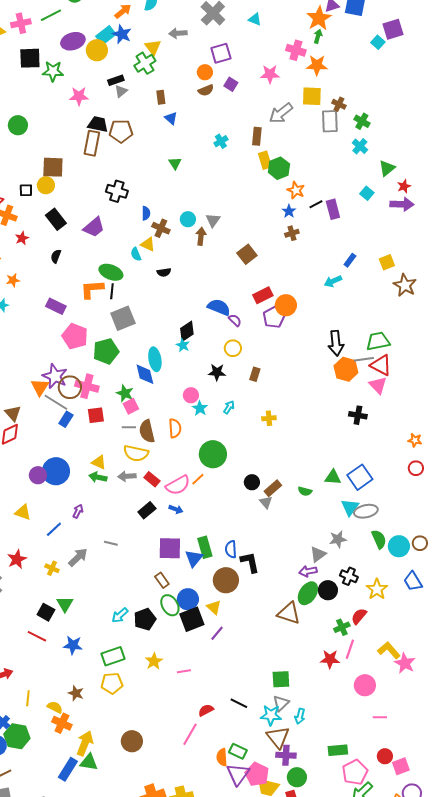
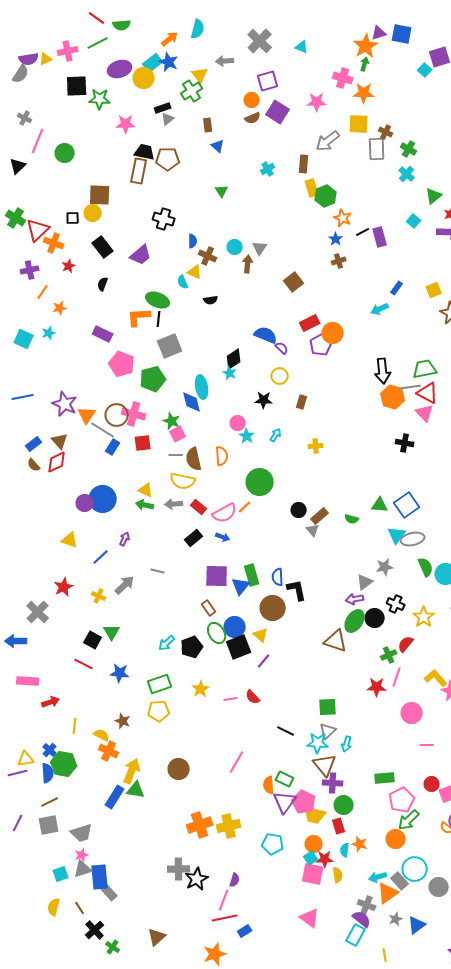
purple square: (231, 84) -> (278, 112), size x1.6
purple star: (55, 376) -> (65, 404), moved
red semicircle: (206, 710) -> (253, 697), moved, turned -105

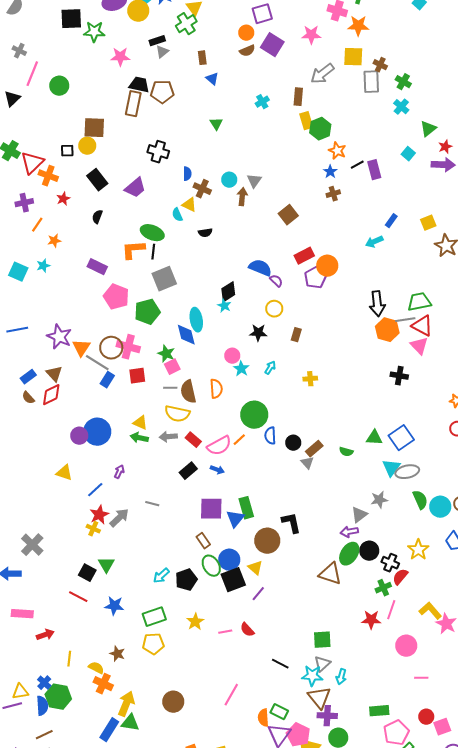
blue semicircle: (278, 577) -> (270, 436), moved
red star: (64, 587) -> (99, 515), moved
black cross: (396, 604) -> (390, 563), moved

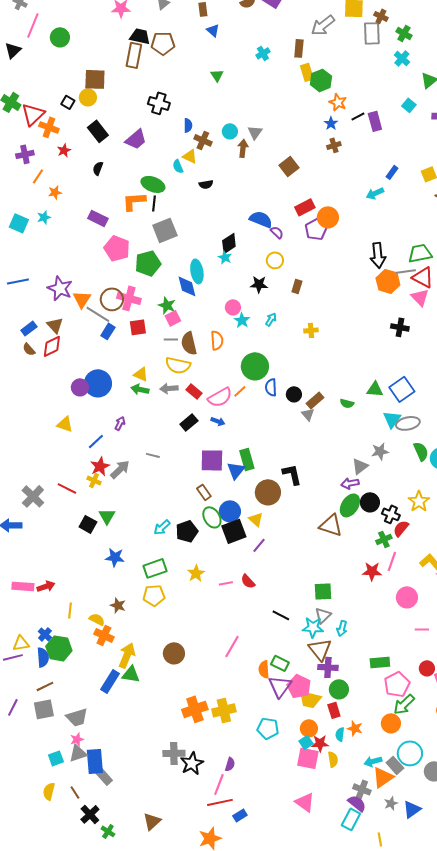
black square: (67, 151) -> (68, 102), turned 32
red line: (78, 597) -> (67, 488), moved
pink rectangle: (22, 614) -> (23, 586), moved

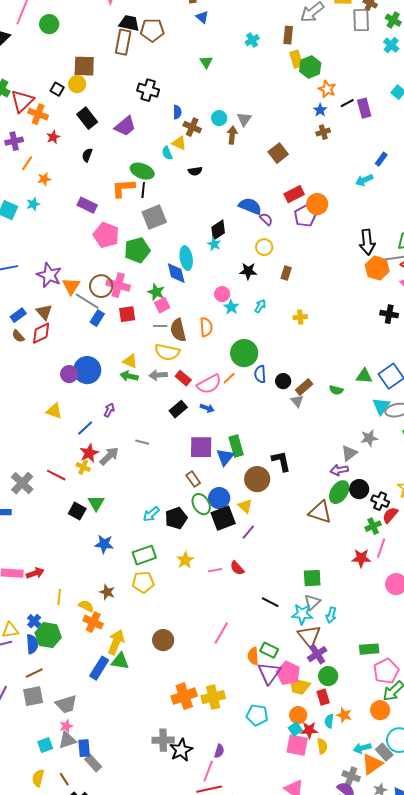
purple cross: (328, 667) -> (317, 654), turned -36
blue rectangle: (95, 761) -> (84, 748), size x0.7

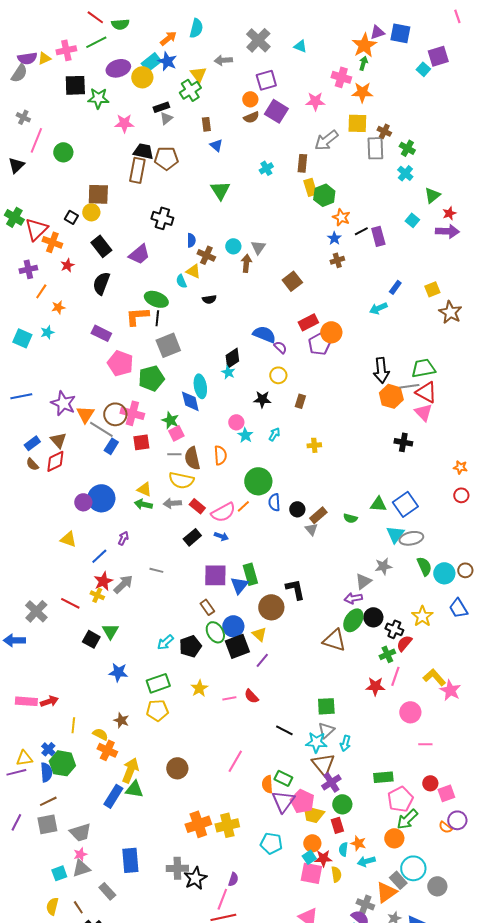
green triangle: (206, 62) -> (220, 190), size x1.5
black semicircle: (87, 155) -> (101, 283), size x1.6
blue rectangle: (84, 748) -> (130, 860), moved, size x1.4
cyan arrow: (362, 748) -> (366, 861), moved

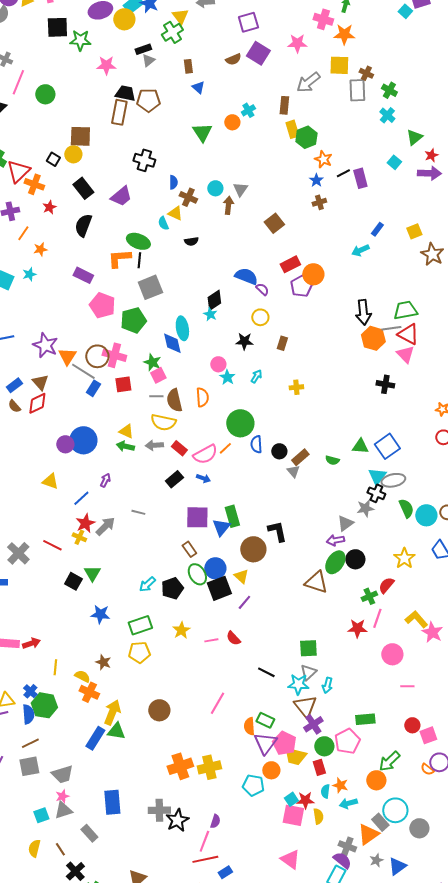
orange circle: (250, 99) -> (232, 122), moved
black cross: (394, 629) -> (376, 493), moved
pink pentagon: (400, 799) -> (347, 741), moved
orange circle: (312, 843) -> (271, 770), moved

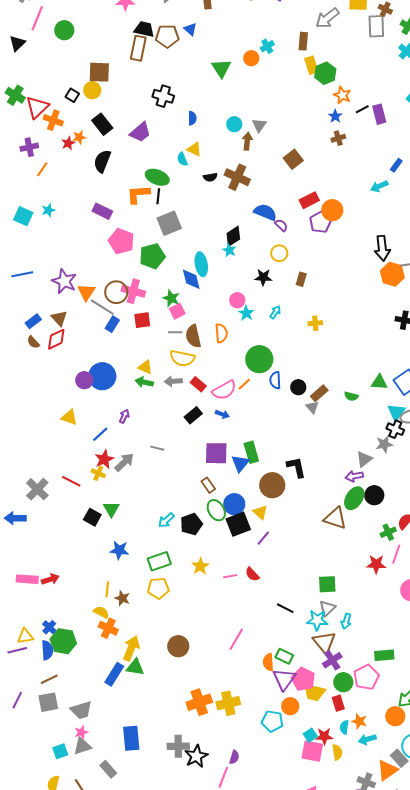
blue triangle: (198, 87) -> (190, 29), moved
brown cross: (188, 197) -> (237, 177), moved, size x1.4
orange star: (40, 249) -> (79, 137), moved
yellow line: (55, 667) -> (107, 589), moved

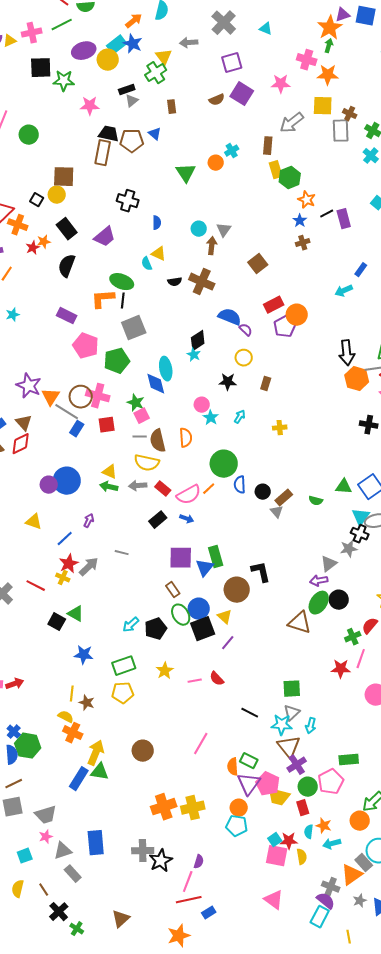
green triangle: (111, 509) -> (76, 614), turned -30
orange circle: (290, 706) -> (239, 808), moved
gray triangle: (82, 746) -> (63, 851), moved

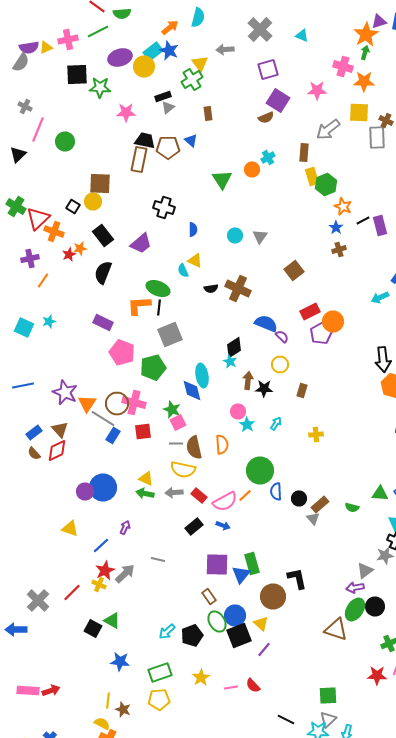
brown semicircle: (217, 100) -> (266, 118), moved
brown arrow: (212, 246) -> (248, 380), moved
red line: (36, 586) -> (72, 592), turned -72

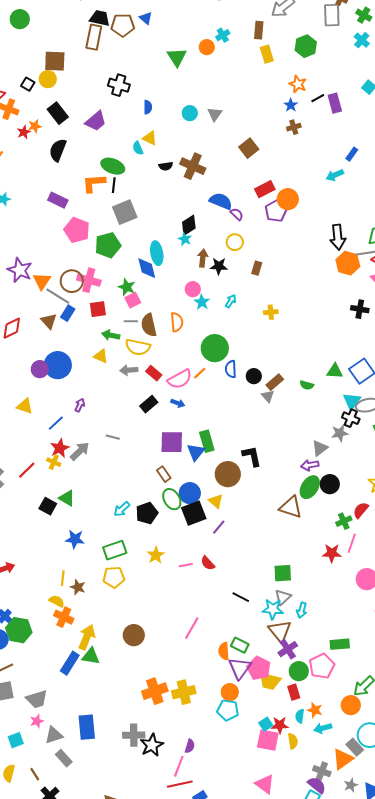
green hexagon: (326, 184) -> (306, 46), moved
brown triangle: (60, 430) -> (49, 321), moved
green arrow: (145, 494) -> (111, 335), moved

